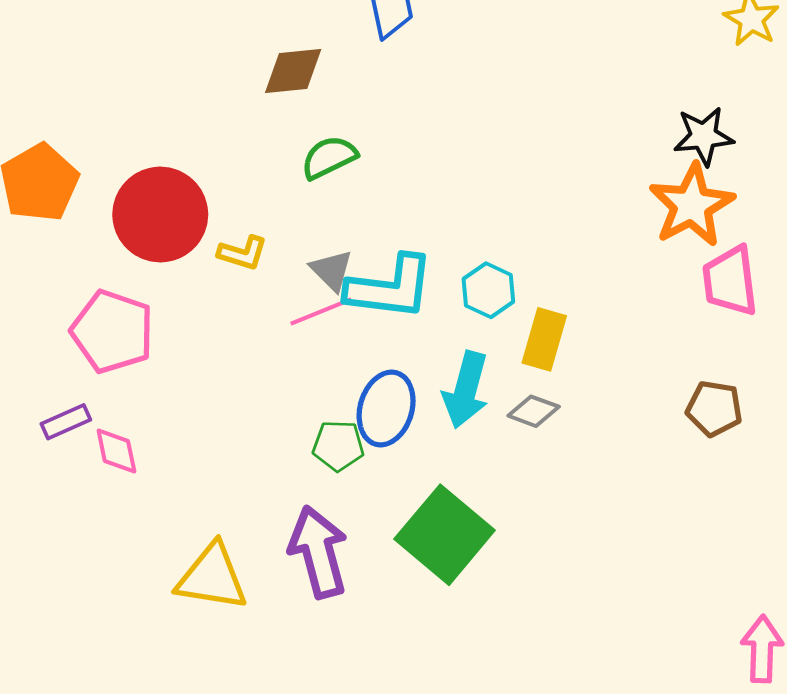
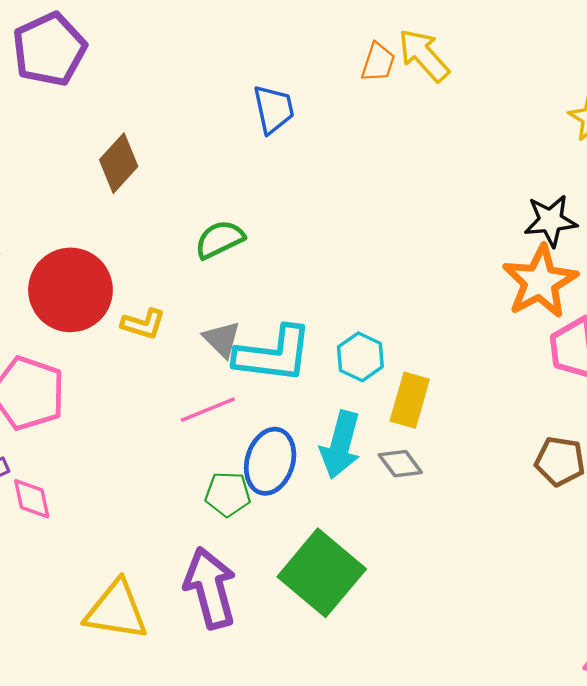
brown diamond: (293, 71) -> (119, 163), moved, turned -42
pink line: (321, 312) -> (208, 410), moved
gray diamond: (534, 411) -> (400, 464), turned 33

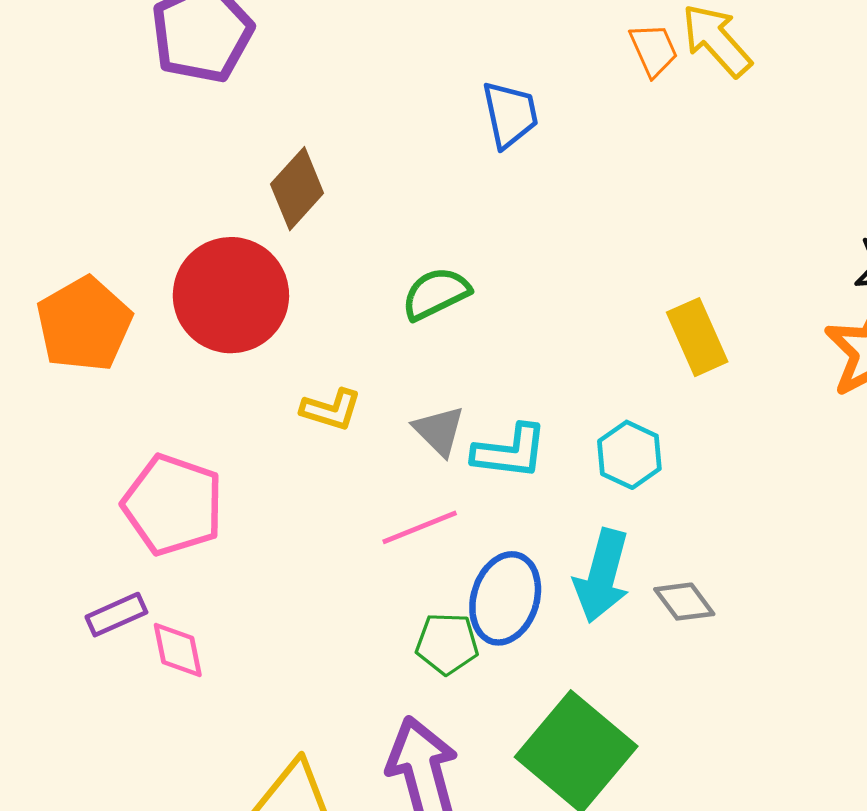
orange trapezoid: (378, 62) -> (654, 50), turned -42
red circle: (70, 290) -> (231, 295), moved
cyan L-shape: (274, 354) -> (510, 452), size x0.7
yellow rectangle: (410, 400) -> (697, 337), moved, turned -40

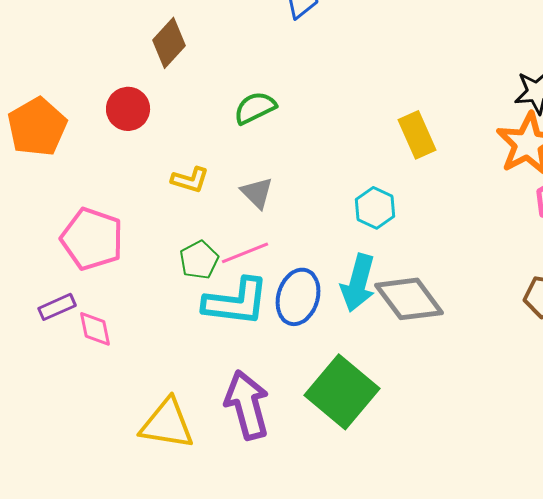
red circle: (231, 295) -> (128, 109), size x0.6
cyan L-shape: (510, 452) -> (236, 302), moved, size x1.4
gray diamond: (684, 602) -> (409, 299), size x1.8
green pentagon: (447, 644) -> (199, 260), moved, turned -30

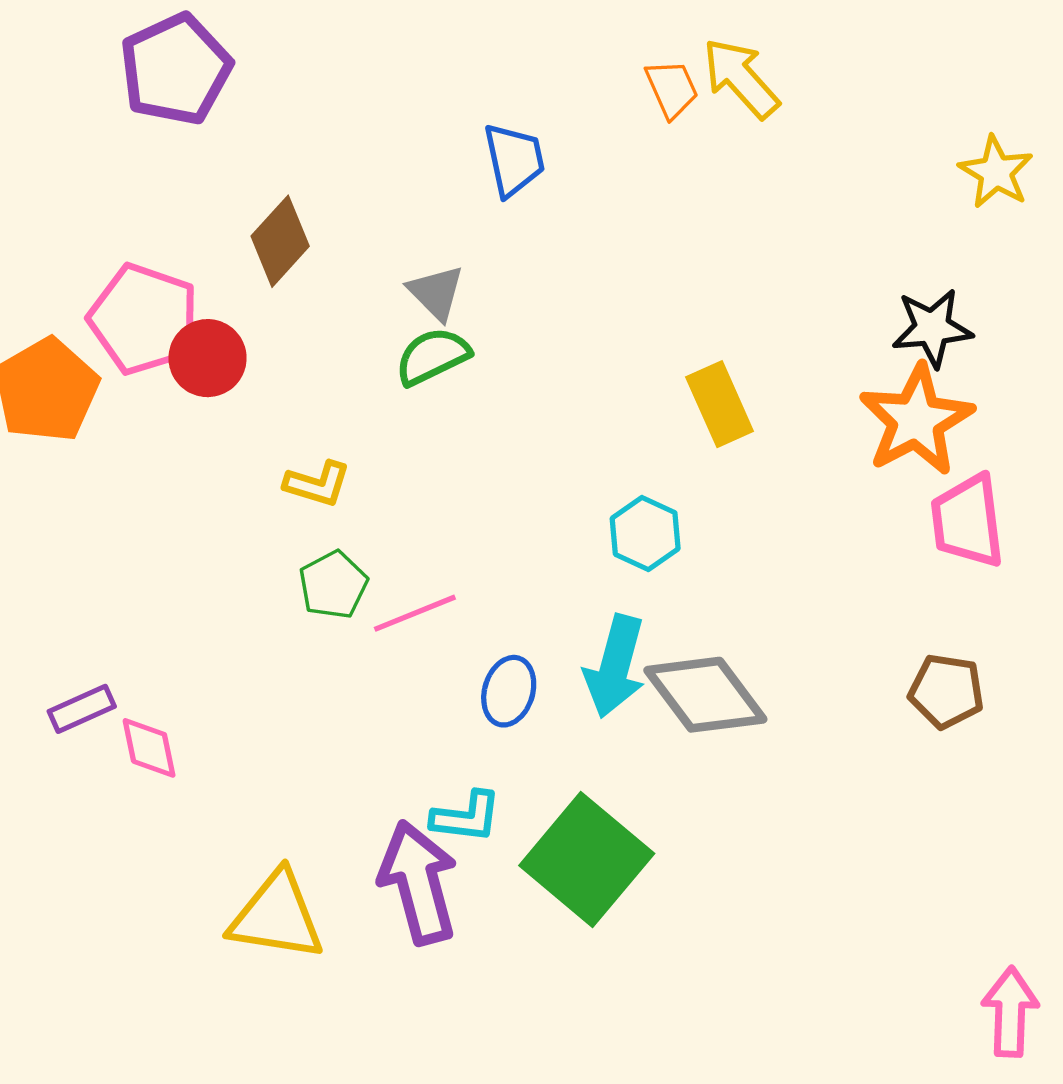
gray triangle: (257, 193) -> (436, 293), moved
pink pentagon: (92, 239) -> (144, 319), moved
green pentagon: (199, 260) -> (333, 585), moved
blue ellipse: (298, 297) -> (509, 691), size x0.7
cyan L-shape: (236, 302) -> (466, 817), moved, size x0.6

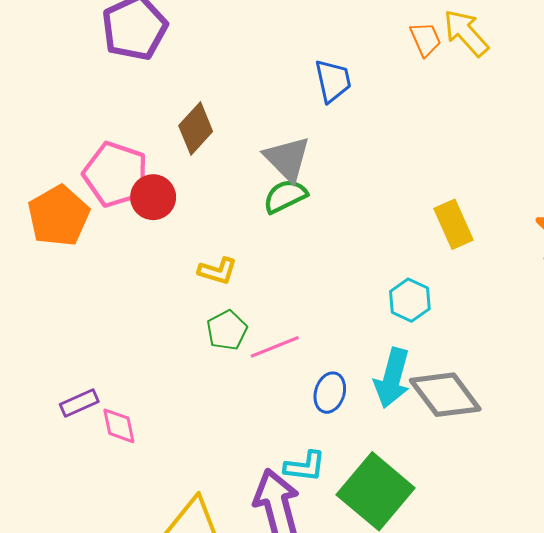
gray triangle: (436, 293) -> (287, 159), size x1.4

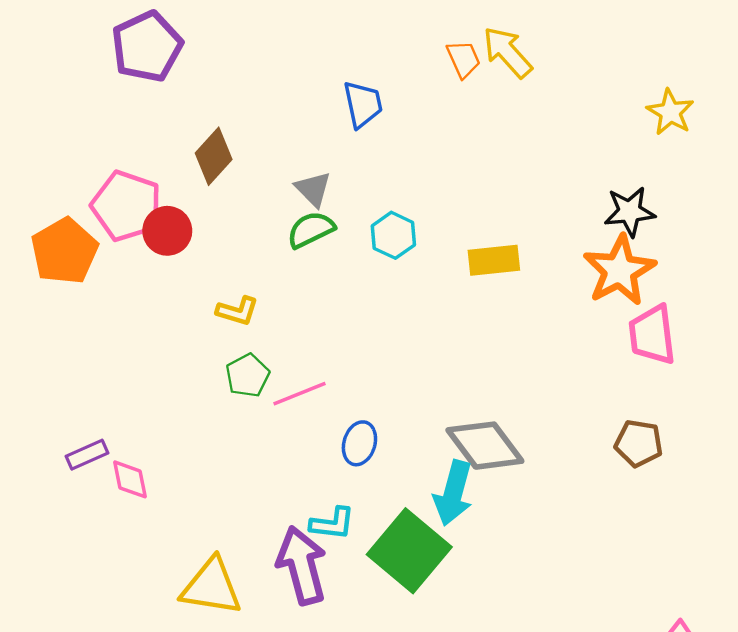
gray triangle: (287, 159) -> (313, 189), size x0.7
yellow rectangle: (454, 224) -> (494, 260), turned -72
cyan hexagon: (410, 300) -> (393, 235), moved
cyan arrow: (392, 378) -> (453, 493), moved

